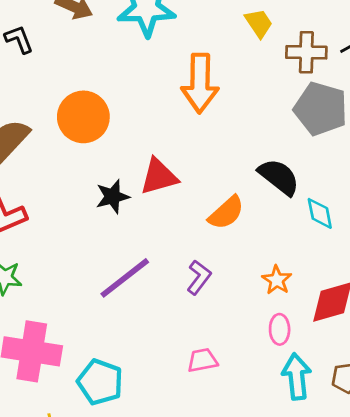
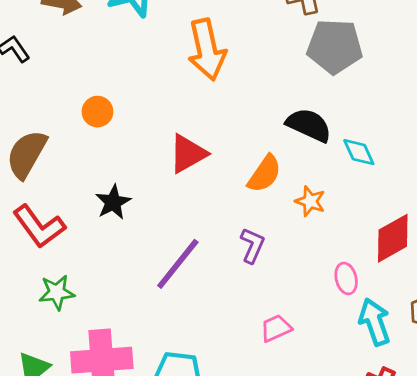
orange circle: (83, 117) -> (97, 112), size x0.6
black star: (113, 197) -> (113, 202), moved
orange star: (277, 280) -> (310, 201), moved

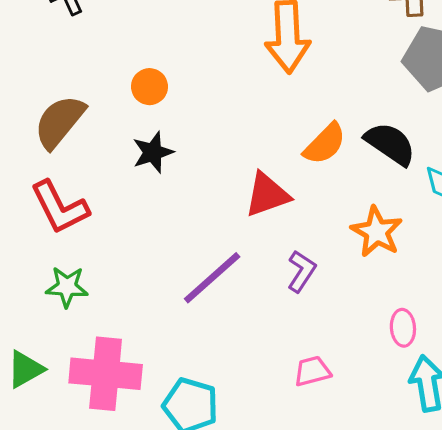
red triangle: (188, 154) -> (267, 195), moved
orange semicircle: (264, 174) -> (325, 144), moved
orange star: (310, 201) -> (377, 232), size x1.4
black star: (113, 202) -> (153, 152), moved

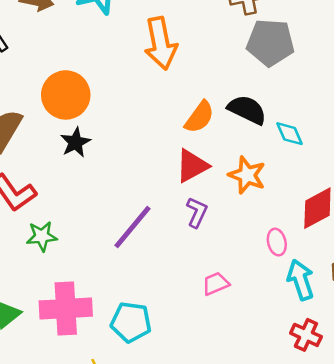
orange circle: (149, 87) -> (66, 95), size x1.8
red triangle: (267, 195) -> (192, 166), moved
green star: (67, 287) -> (42, 236), moved

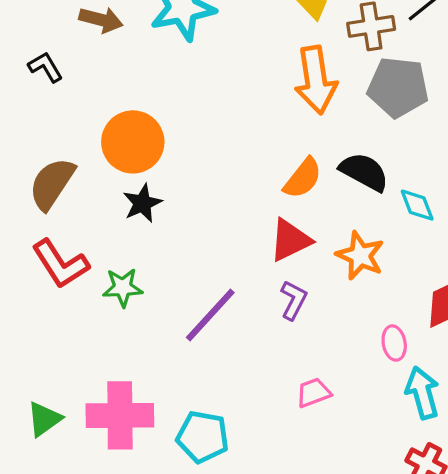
orange arrow: (161, 43) -> (316, 80), moved
green star: (42, 236) -> (123, 287), moved

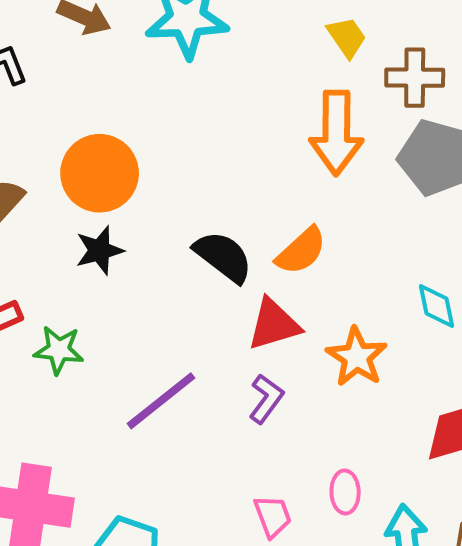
black semicircle: (364, 172) -> (223, 257), moved
pink ellipse: (394, 343) -> (345, 492), moved
pink trapezoid: (313, 393) -> (273, 516), turned 81

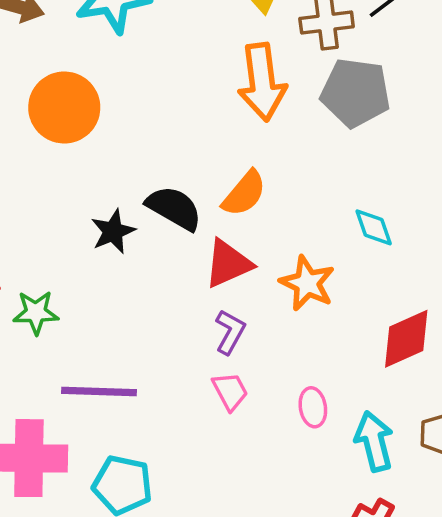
orange circle: (100, 173) -> (64, 107), moved
black star: (99, 250) -> (113, 231), moved
purple line: (161, 401) -> (99, 391), moved, turned 48
pink trapezoid: (273, 516) -> (230, 391), moved

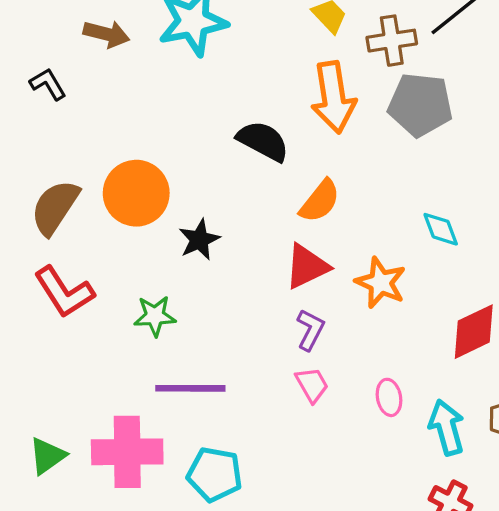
orange circle: (64, 107) -> (136, 193), moved
black semicircle: (174, 208) -> (263, 141), moved
green star: (36, 312) -> (155, 316), moved

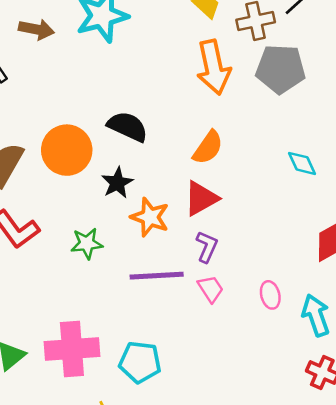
black semicircle: (263, 141) -> (128, 127), moved
orange star: (381, 283) -> (150, 217), moved
purple line: (190, 388) -> (157, 276), moved

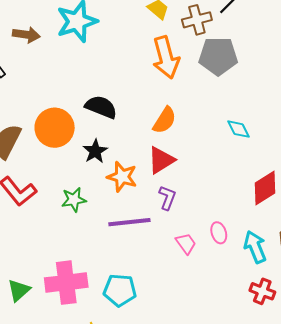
pink trapezoid: (211, 289) -> (186, 243), moved

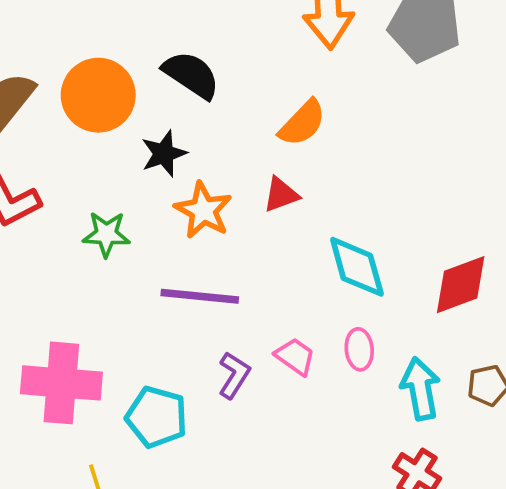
cyan diamond: (239, 129) -> (357, 267), moved, size x1.5
red triangle: (161, 160) -> (281, 195), size x0.7
purple L-shape: (167, 198) -> (234, 375), moved
pink trapezoid: (186, 243) -> (295, 356), turned -30

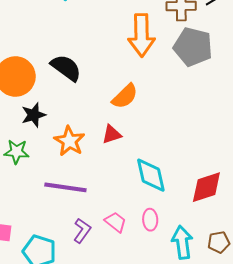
black star: (164, 154) -> (34, 115), moved

